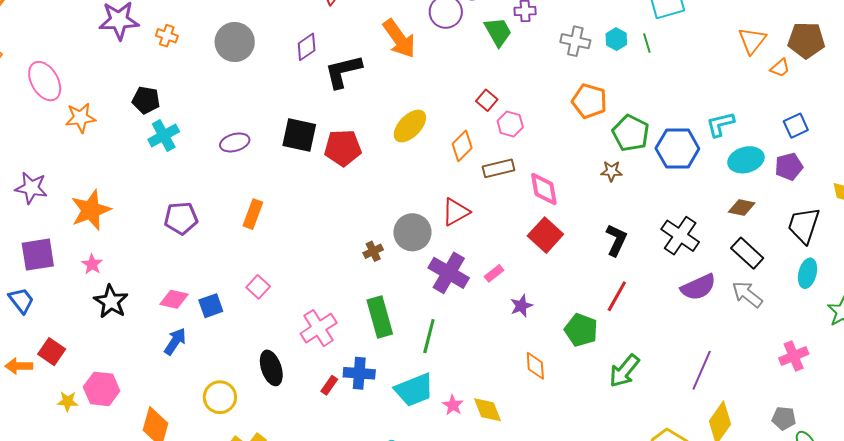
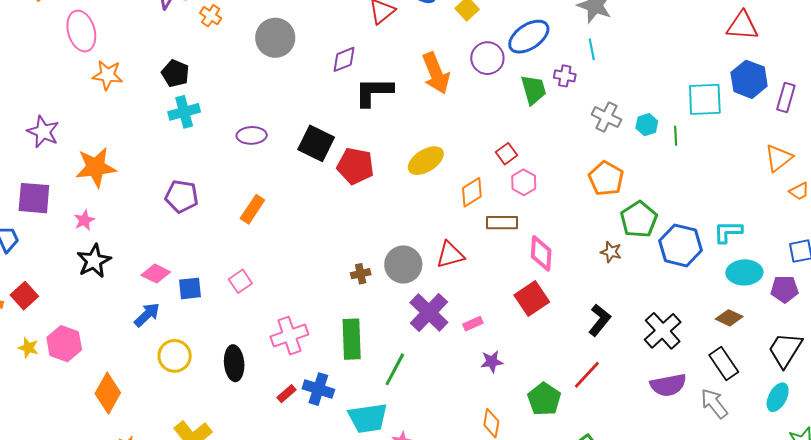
yellow circle: (220, 397) -> (175, 356), moved

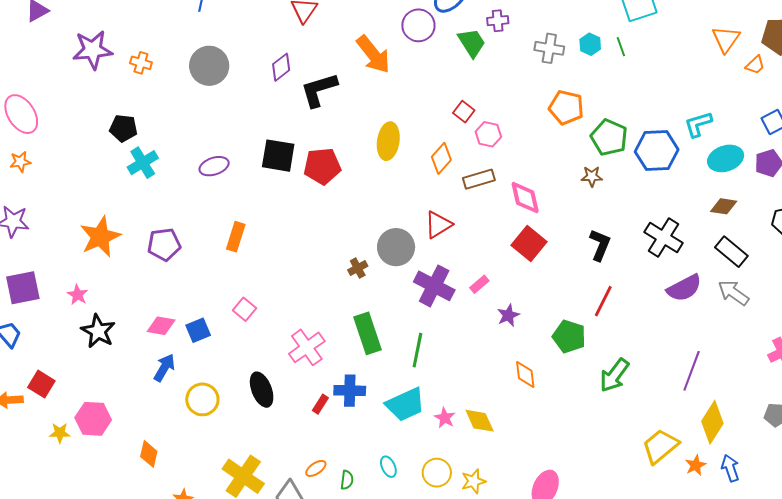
orange star: (108, 75) -> (20, 162), moved, size x0.7
yellow ellipse: (426, 161) -> (388, 141), turned -33
orange star: (96, 167) -> (100, 237), moved
orange diamond: (108, 393) -> (149, 454), size x0.7

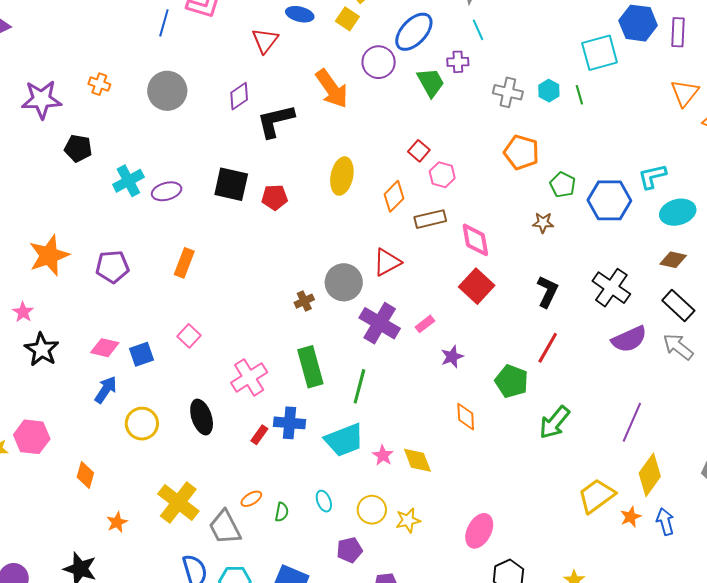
purple star: (93, 50) -> (42, 99), moved
green pentagon: (609, 137) -> (563, 185), size x0.7
cyan cross: (143, 163) -> (128, 181), moved
red pentagon: (322, 166) -> (275, 197), size x0.7

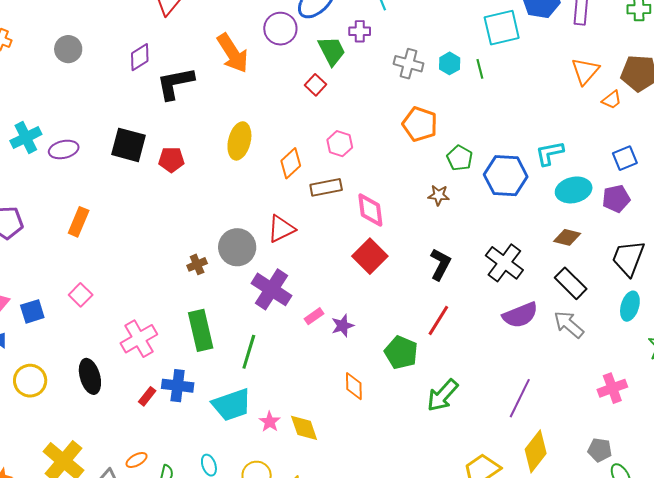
gray circle: (167, 91) -> (68, 49), size x0.7
red square: (419, 151) -> (316, 85), moved
pink rectangle: (425, 324) -> (314, 316), moved

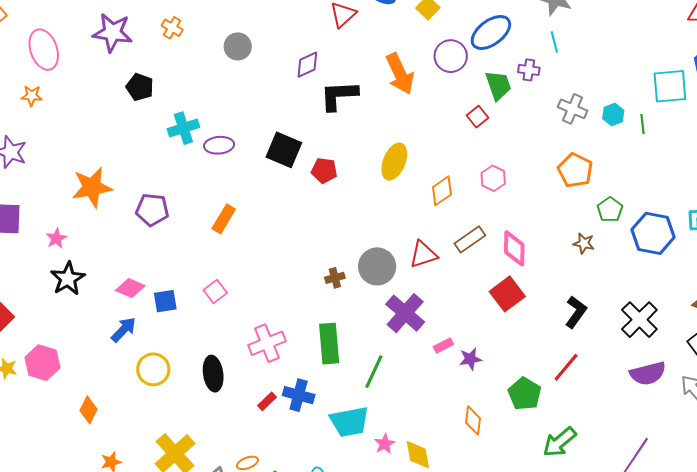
brown rectangle: (326, 187) -> (470, 239), moved, turned -32

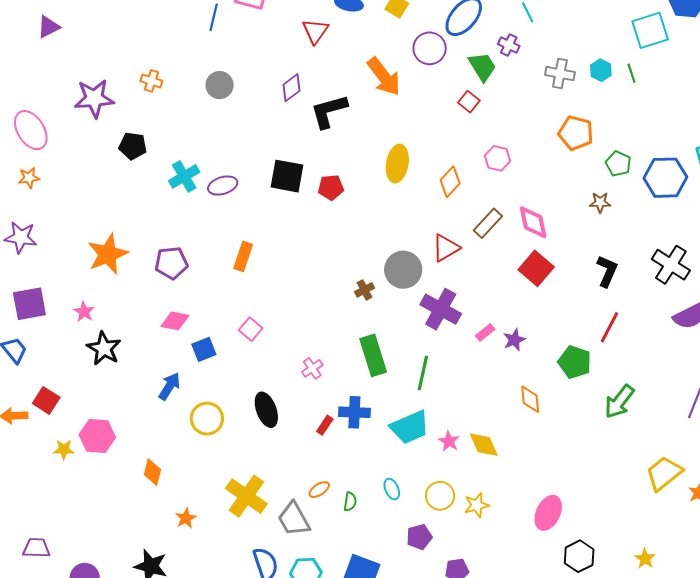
purple cross: (529, 70) -> (509, 45), turned 30
pink diamond: (130, 288) -> (175, 321), moved
pink cross: (267, 343) -> (312, 368), size x0.6

